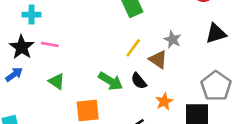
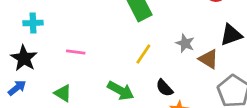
pink line: (50, 44) -> (76, 52), moved
brown triangle: (158, 59) -> (209, 59), moved
black semicircle: (139, 81) -> (164, 88), moved

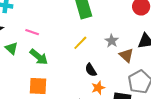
green arrow: (121, 91) -> (39, 57), moved
green triangle: (63, 93) -> (11, 48), moved

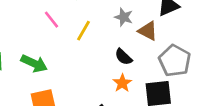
pink line: (32, 32) -> (52, 20), moved, turned 48
black semicircle: (91, 70) -> (123, 57), moved

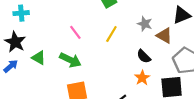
pink line: (52, 20) -> (75, 32), moved

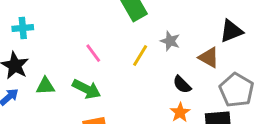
gray star: (145, 24) -> (170, 41), moved
green triangle: (39, 58) -> (45, 86), turned -32

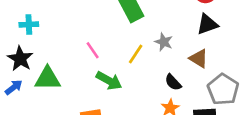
black triangle: (231, 31) -> (207, 24), moved
green triangle: (45, 86) -> (47, 79), size x1.5
green arrow: (87, 89) -> (109, 81), moved

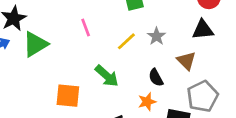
green triangle: (47, 79) -> (35, 44), turned -44
green arrow: (109, 81) -> (107, 76), moved

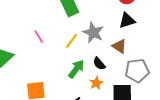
gray star: (156, 36) -> (93, 33), size x1.5
green arrow: (107, 76) -> (76, 69), moved, turned -84
gray pentagon: (203, 96) -> (137, 71), turned 30

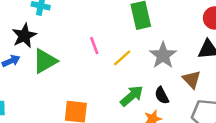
yellow line: (71, 41) -> (122, 58), moved

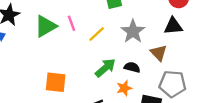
green triangle: (45, 61) -> (46, 26), moved
black semicircle: (162, 95) -> (132, 67), turned 133

